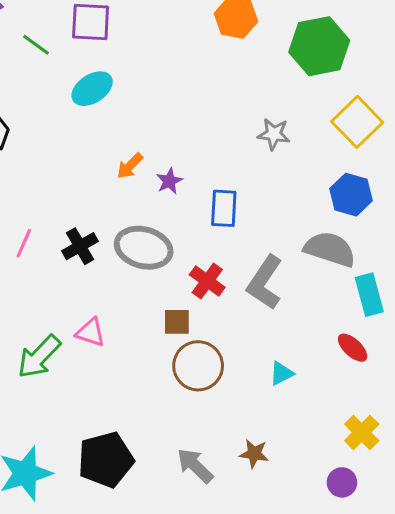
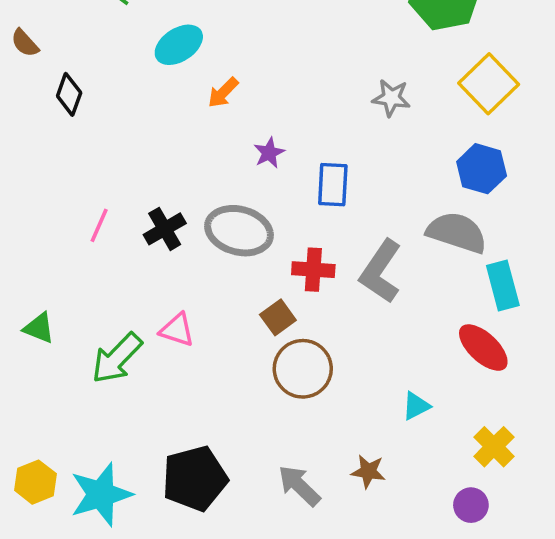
orange arrow: (130, 166) -> (223, 93), moved
red cross: (207, 281) -> (313, 270), turned -32
brown square: (177, 322) -> (278, 317), turned -36
red ellipse: (353, 348) -> (483, 348), size x1.4
cyan triangle: (281, 373) -> (416, 406), moved

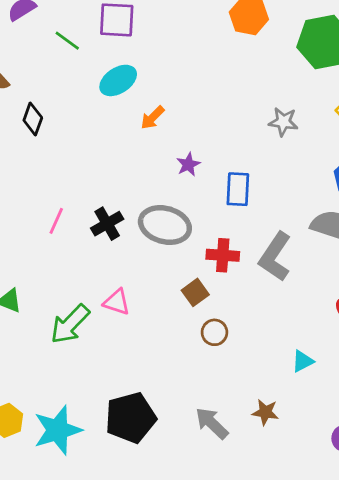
brown circle: (303, 369) -> (214, 332), size x0.6

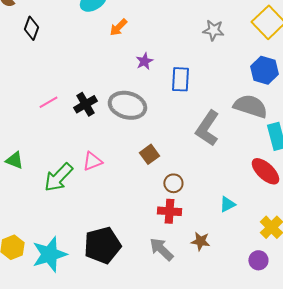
pink line: (56, 221) -> (48, 102), turned 36
red cross: (223, 255) -> (169, 211), moved
pink triangle: (117, 302) -> (92, 161), turned -40
brown circle: (214, 332) -> (173, 183), moved

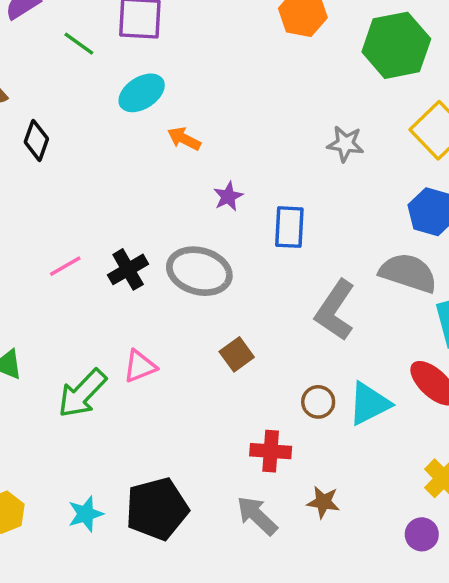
orange arrow: (118, 27) -> (184, 139), turned 72
brown circle: (173, 183) -> (318, 402), moved
cyan triangle: (227, 204) -> (369, 404), moved, size x1.6
cyan star: (49, 254) -> (86, 514), moved, size x0.6

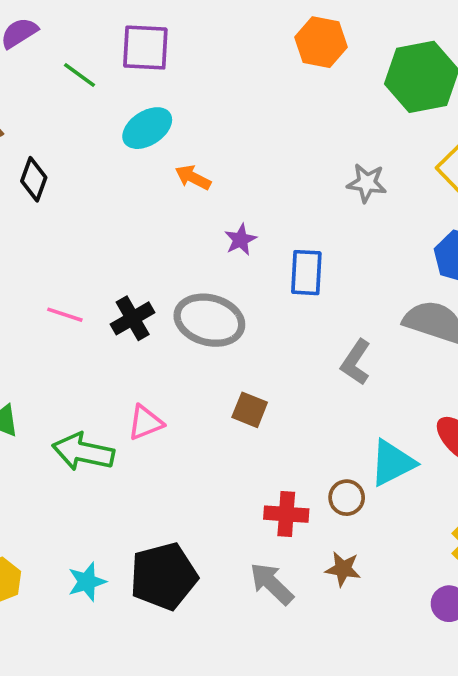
pink line: (65, 266) -> (65, 315), turned 48
gray L-shape: (335, 310) -> (356, 362), size x0.7
brown square: (237, 354) -> (250, 410), turned -32
green arrow: (82, 393) -> (83, 452), turned 58
brown circle: (318, 402) -> (347, 498), moved

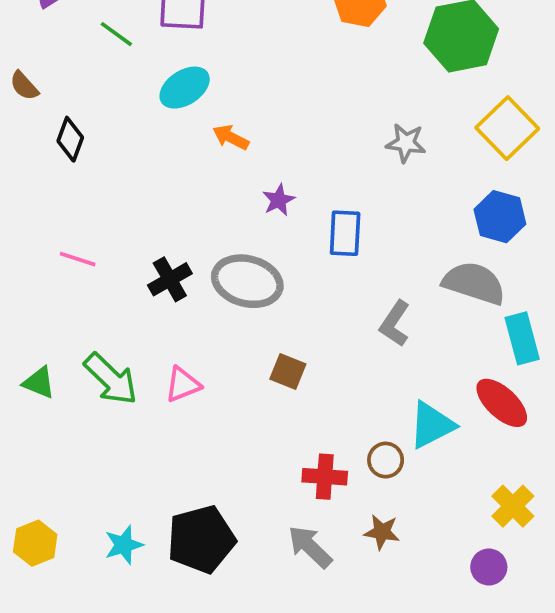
pink line: (65, 315) -> (78, 259), moved
green arrow: (83, 452) -> (111, 379), moved, turned -148

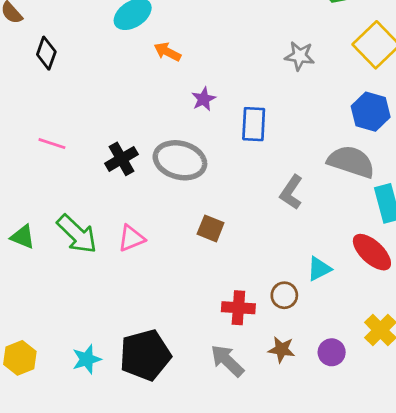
cyan triangle: (432, 425) -> (319, 269), size x0.7
purple circle: (489, 567) -> (332, 352), moved

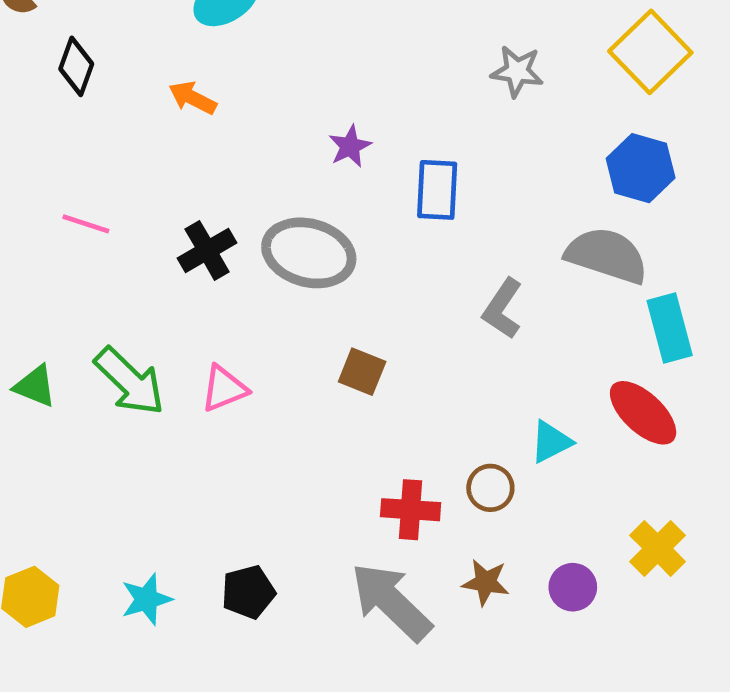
orange arrow: (167, 52) -> (193, 98), moved
black pentagon: (145, 355) -> (248, 592), size x0.6
gray arrow: (227, 361) -> (391, 602), size x1.4

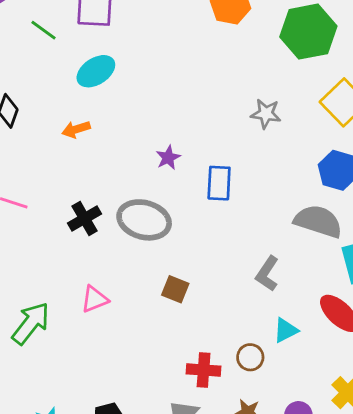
orange arrow: (193, 98) -> (76, 129), turned -44
gray L-shape: (503, 309) -> (267, 274), moved
green arrow: (130, 381) -> (31, 323), moved, turned -96

